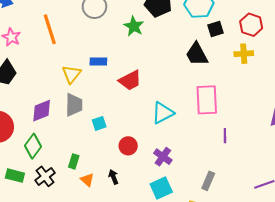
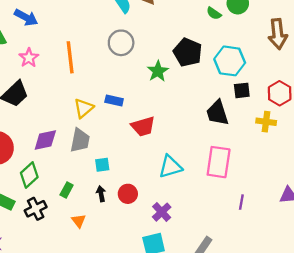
purple line: (225, 136) -> (241, 202), moved
green rectangle: (74, 161) -> (67, 190), moved
black arrow: (114, 177) -> (101, 194), moved

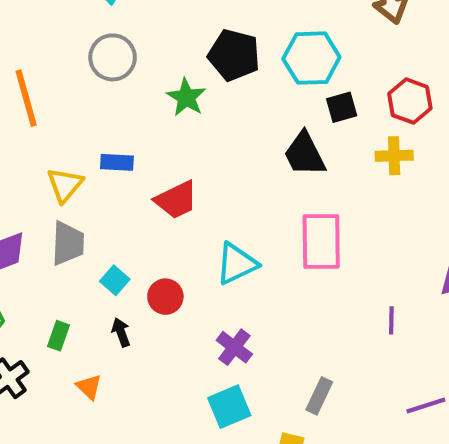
cyan square: (102, 165) -> (115, 280), turned -32
red circle: (128, 194) -> (165, 297), moved
purple line: (241, 202) -> (391, 320), moved

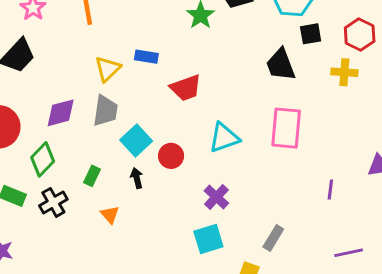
cyan square: (115, 280) -> (136, 141), size x1.5

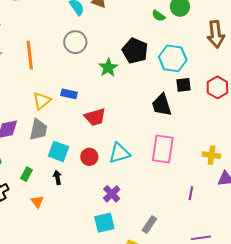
yellow cross: (344, 72) -> (211, 155), moved
cyan square: (136, 141) -> (59, 151), turned -30
red circle: (171, 156) -> (89, 157), moved

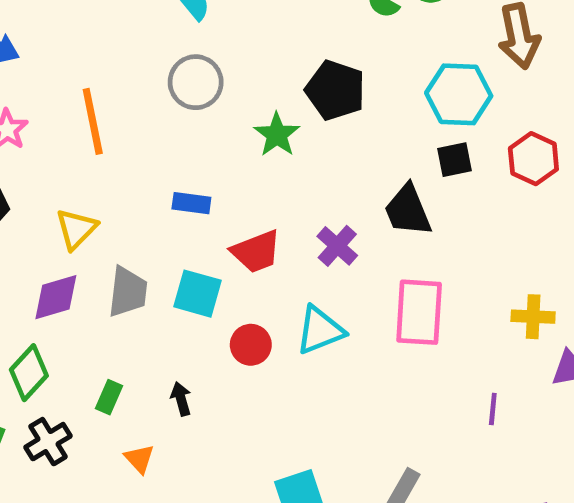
cyan hexagon: (173, 58) -> (459, 94), moved
yellow triangle: (42, 101) -> (76, 229), moved
cyan square: (59, 151) -> (198, 294), moved
purple cross: (112, 194) -> (337, 246), moved

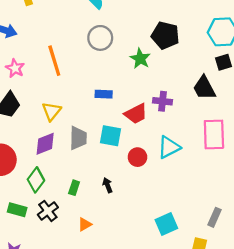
purple cross: (337, 246) -> (162, 101), moved, turned -30
orange triangle: (139, 459) -> (85, 224), moved, turned 48

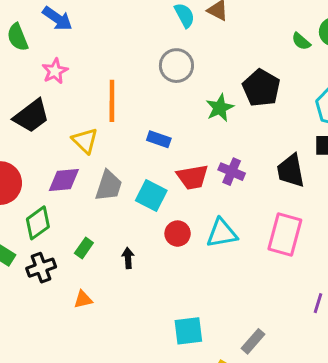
orange line: (54, 61) -> (112, 101), moved
yellow triangle: (51, 111) -> (85, 141), turned -42

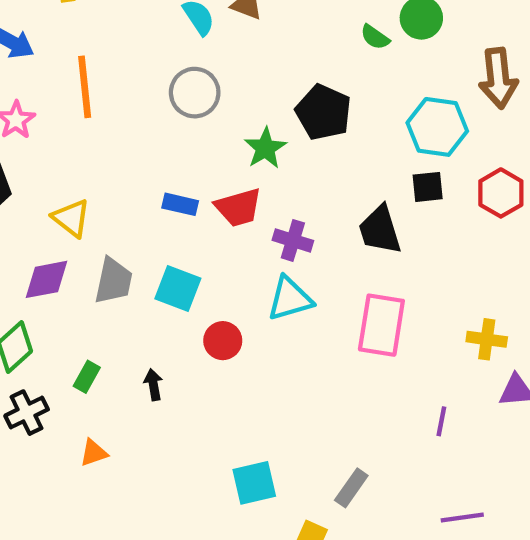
orange line: (112, 101) -> (85, 87), moved
red trapezoid: (192, 177) -> (238, 207), moved
cyan triangle: (222, 233) -> (290, 299), moved

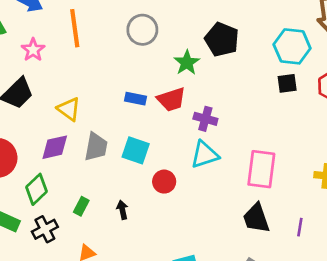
black trapezoid: (380, 230) -> (256, 218), moved

